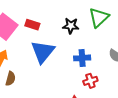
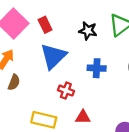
red rectangle: (32, 25) -> (45, 25), turned 40
red cross: (90, 81) -> (66, 91), moved, turned 32

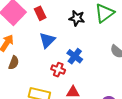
blue triangle: (53, 56) -> (47, 40), size x0.7
blue cross: (97, 68) -> (75, 56), moved, turned 35

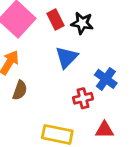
black star: (77, 18) -> (82, 23), moved
red cross: (58, 70) -> (83, 98), turned -32

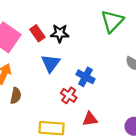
red cross: (83, 98) -> (69, 95), turned -35

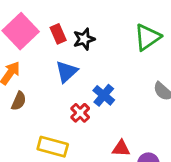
black star: (60, 33) -> (84, 39), turned -30
red triangle: (90, 119) -> (121, 148), moved

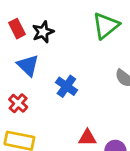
blue triangle: (67, 72) -> (28, 65), turned -30
red cross: (80, 113) -> (18, 103), moved

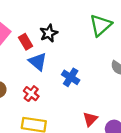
red rectangle: (17, 29) -> (26, 42), moved
red triangle: (87, 138) -> (90, 119), turned -42

